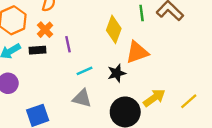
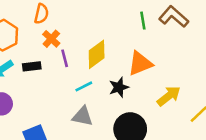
yellow diamond: (114, 29) -> (97, 54), moved, turned 36
orange cross: (45, 30) -> (51, 39), moved
yellow arrow: (154, 98) -> (169, 96), moved

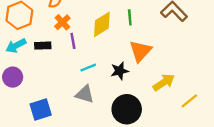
green line: (143, 21) -> (130, 17), moved
yellow diamond: (97, 54) -> (102, 24), moved
orange triangle: (140, 64) -> (140, 51), turned -30

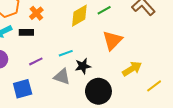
green line: (130, 17) -> (104, 10), turned 64
orange cross: (62, 22) -> (36, 13), moved
purple line: (73, 41) -> (36, 61), moved, turned 72
black star: (120, 71) -> (83, 66), moved

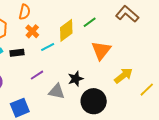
orange cross: (36, 13) -> (32, 31), moved
cyan line: (66, 53) -> (48, 47), moved
purple line: (36, 61) -> (37, 75), moved

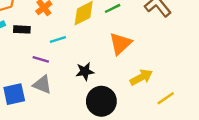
cyan line: (48, 47) -> (58, 40), moved
purple line: (37, 75) -> (41, 59), turned 40
gray triangle: (57, 91) -> (42, 85), moved

